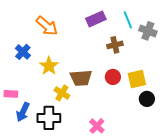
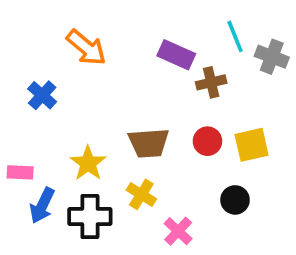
purple rectangle: (96, 19) -> (176, 55), moved, turned 48
yellow star: (49, 66) -> (88, 163), moved
yellow cross: (62, 93) -> (141, 194), moved
black circle: (147, 99) -> (235, 200), moved

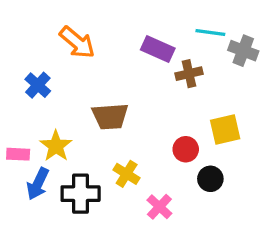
cyan line: (235, 36) -> (210, 33), turned -60
red circle: (207, 141) -> (186, 149), moved
brown trapezoid: (149, 143) -> (110, 116), moved
yellow star: (88, 163) -> (56, 146), moved

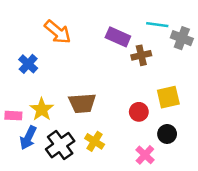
brown trapezoid: (110, 116) -> (82, 103), moved
yellow cross: (127, 174) -> (95, 141), moved
black circle: (210, 179) -> (167, 134), moved
black cross: (81, 194) -> (60, 145), turned -36
pink cross: (159, 207) -> (145, 155), moved

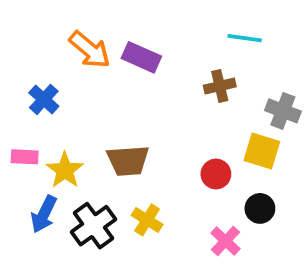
purple rectangle: (118, 37) -> (141, 57), moved
gray cross: (182, 38) -> (283, 111), moved
yellow square: (168, 97) -> (262, 151), turned 30
pink rectangle: (13, 116) -> (25, 157), moved

